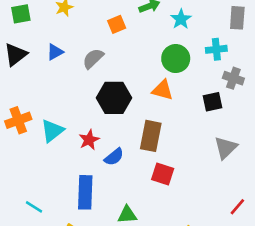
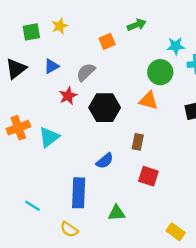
green square: (21, 14) -> (31, 32), moved
cyan star: (181, 19) -> (176, 46), moved, turned 30
brown rectangle: (151, 136) -> (138, 142), size x0.6
red star: (89, 140) -> (68, 96), moved

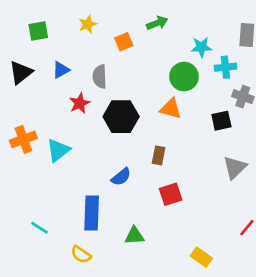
yellow star: (60, 26) -> (88, 24), moved
gray semicircle: (86, 72) -> (100, 77), turned -48
red square: (148, 176) -> (171, 194), turned -36

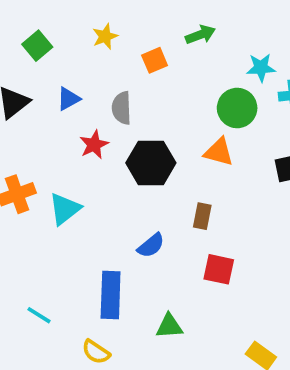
green square: (38, 31) -> (37, 46), turned -30
red square: (171, 194) -> (219, 269), turned 30

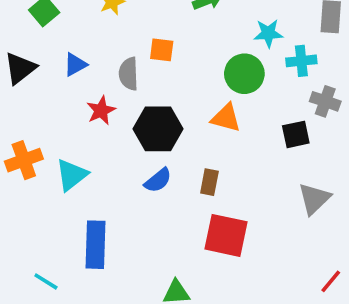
orange square: (155, 60) -> (162, 50), moved, turned 30
blue semicircle: (151, 246) -> (158, 180), moved
red square: (219, 269) -> (226, 235), size x1.4
blue rectangle: (111, 295) -> (96, 245), moved

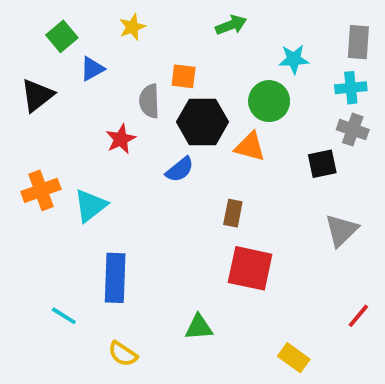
cyan cross: (301, 61) -> (351, 88), moved
blue triangle: (75, 65) -> (92, 69), moved
black hexagon: (158, 129) -> (203, 122), moved
blue semicircle: (158, 180) -> (180, 169), moved

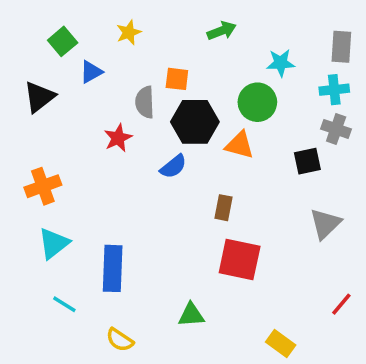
cyan triangle: (90, 206) -> (54, 243), moved

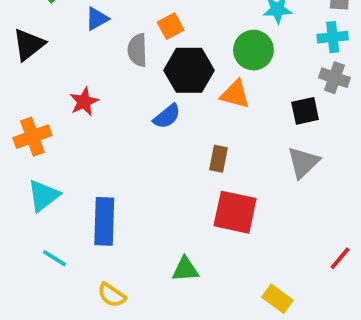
blue triangle: (91, 72) -> (97, 19), moved
orange square: (177, 79) -> (171, 26), turned -35
red star: (118, 138) -> (84, 102), moved
gray triangle: (325, 224) -> (303, 162), moved

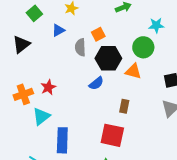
red star: (84, 102) -> (48, 87), moved
cyan triangle: (43, 196) -> (41, 116), moved
red square: (235, 212) -> (112, 135), moved

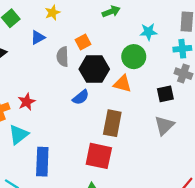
brown rectangle: (124, 106) -> (112, 123), size x1.6

